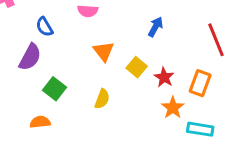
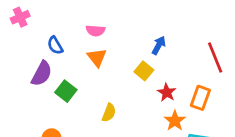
orange triangle: (104, 51) -> (97, 57), moved
yellow square: (137, 67) -> (144, 71), moved
green square: (55, 89) -> (66, 91), moved

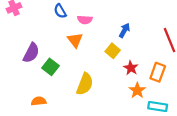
pink semicircle: (95, 31) -> (85, 20), moved
blue semicircle: (55, 45) -> (60, 11), moved
yellow semicircle: (109, 113) -> (85, 84), size x1.5

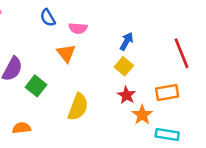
yellow square: (113, 51) -> (124, 66), moved
red star: (131, 68) -> (126, 95), moved
orange rectangle: (158, 72) -> (167, 93), turned 60

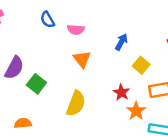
orange triangle: (66, 53) -> (82, 59), moved
yellow square: (124, 66) -> (141, 65), moved

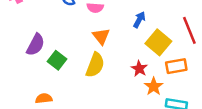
yellow square: (141, 65) -> (158, 42), size x1.5
yellow semicircle: (76, 103) -> (95, 65), moved

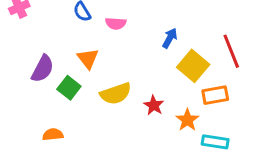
orange triangle: (101, 36) -> (88, 59), moved
yellow semicircle: (95, 65) -> (116, 94), turned 50
red star: (139, 69) -> (154, 105), moved

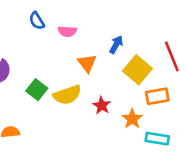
orange triangle: (88, 59) -> (87, 63), moved
green square: (69, 88) -> (37, 90), moved

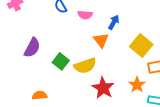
blue arrow: (116, 45) -> (114, 22), moved
red star: (102, 105) -> (103, 88), moved, size x1.5

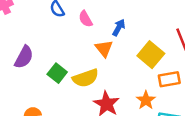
pink semicircle: (85, 15) -> (85, 19), turned 56

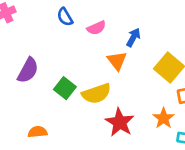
pink semicircle: (85, 19) -> (96, 28), turned -84

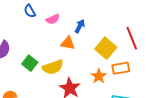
orange triangle: (117, 61) -> (68, 43), turned -42
orange star: (164, 118) -> (99, 76), moved

